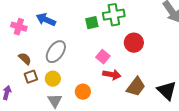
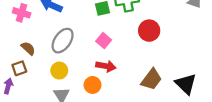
pink square: (103, 57) -> (104, 41), moved
red arrow: (112, 75) -> (106, 66), moved
brown square: (31, 77) -> (19, 68), moved

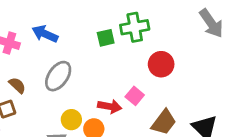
pink square: (104, 41) -> (135, 96), moved
yellow circle: (59, 71) -> (71, 120), moved

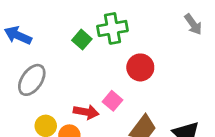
gray arrow: (211, 23) -> (193, 24), size x0.7
green square: (106, 38) -> (82, 40), turned -36

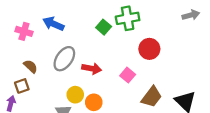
gray arrow: (193, 24) -> (191, 15), turned -70
red arrow: (86, 112) -> (92, 69), moved

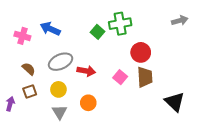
gray ellipse: (64, 59) -> (61, 62), turned 30
brown square: (22, 86) -> (30, 91), moved
yellow circle: (75, 95) -> (58, 89), moved
brown trapezoid: (152, 97) -> (145, 77), moved, turned -40

